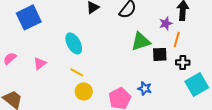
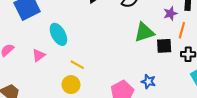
cyan ellipse: (74, 43) -> (58, 34), moved
yellow circle: (84, 91) -> (71, 85), moved

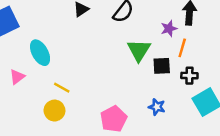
green triangle: (144, 32) -> (139, 50), turned -40
blue star: (148, 81) -> (157, 107), moved

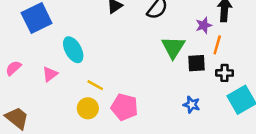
pink pentagon: (114, 119) -> (124, 107), moved, turned -30

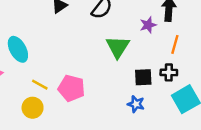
orange line: (217, 45) -> (175, 44), moved
black square: (196, 63) -> (143, 77), moved
pink pentagon: (124, 107) -> (71, 88), moved

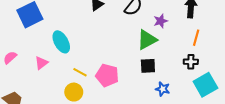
purple star: (148, 25) -> (161, 21), moved
green triangle: (118, 47) -> (147, 40), turned 30
black square: (143, 77) -> (148, 66), moved

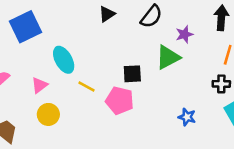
black square: (148, 66) -> (132, 74), moved
yellow line: (80, 72) -> (87, 86), moved
yellow circle: (74, 92) -> (48, 114), moved

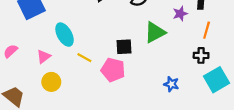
purple star: (184, 34) -> (180, 14), moved

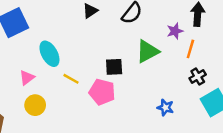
orange line: (207, 30) -> (190, 49), moved
black cross: (201, 55) -> (198, 76), turned -32

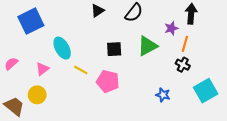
black square: (114, 67) -> (114, 49), moved
black cross: (198, 76) -> (183, 65), moved, turned -32
yellow circle: (35, 105) -> (37, 95), moved

